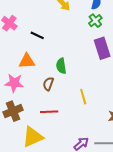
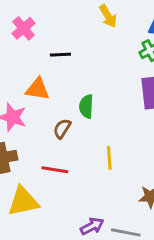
black line: (37, 35) -> (60, 55), turned -40

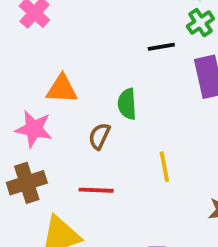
black line: (60, 55) -> (161, 47), moved

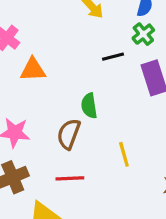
orange triangle: (62, 89) -> (33, 70), moved
brown semicircle: (99, 136) -> (69, 134), size x1.4

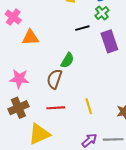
green semicircle: (89, 106) -> (67, 60), turned -140
yellow line: (124, 154) -> (89, 106), moved

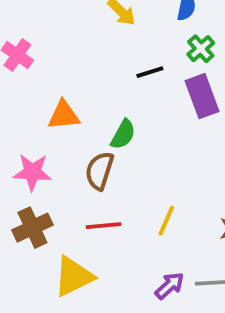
green cross: (102, 13) -> (201, 49), moved
orange triangle: (30, 37) -> (64, 115), moved
yellow line: (89, 106) -> (166, 221), turned 42

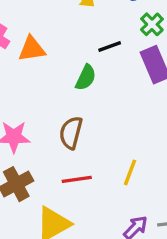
orange triangle: (64, 115) -> (32, 49), moved
green semicircle: (123, 134) -> (86, 78), moved

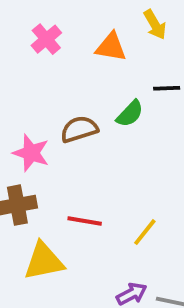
orange triangle: (32, 49) -> (111, 47), moved
brown semicircle: (71, 133) -> (79, 129), moved, turned 40

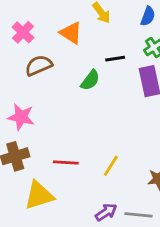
orange triangle: (111, 47) -> (71, 33), turned 30
brown semicircle: (79, 129) -> (39, 65), moved

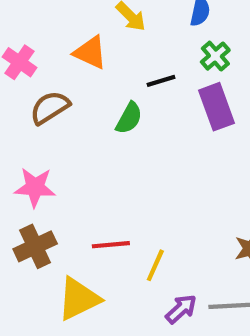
yellow line: (111, 166) -> (155, 265), moved

